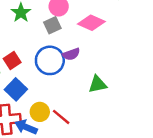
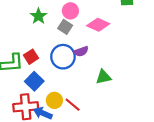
gray square: (52, 25) -> (65, 27), turned -32

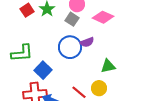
red square: (31, 57) -> (27, 10), moved
yellow circle: (54, 100) -> (99, 88), moved

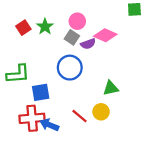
purple semicircle: (87, 42) -> (88, 44), moved
blue square: (43, 70) -> (41, 92), turned 36

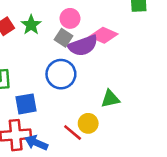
purple semicircle: (88, 44) -> (83, 46), size x1.6
yellow circle: (101, 112) -> (88, 123), moved

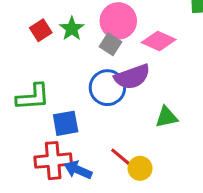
pink circle: (70, 18) -> (118, 21), size x1.5
purple semicircle: (83, 46) -> (132, 77), moved
yellow circle: (88, 123) -> (140, 168), moved

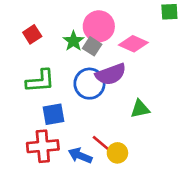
green star: (72, 29) -> (73, 41), moved
green L-shape: (33, 97) -> (40, 81), moved
blue arrow: (78, 170) -> (80, 156), moved

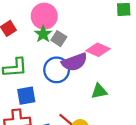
pink circle: (99, 26) -> (44, 16), moved
pink diamond: (133, 44) -> (98, 50), moved

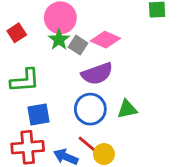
pink diamond: (98, 50) -> (105, 40), moved
blue circle: (57, 70) -> (90, 109), moved

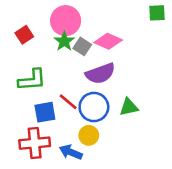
red line: (88, 145) -> (68, 102), moved
yellow circle: (104, 154) -> (89, 135), moved

